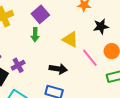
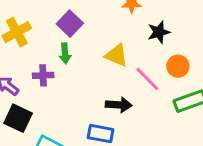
purple cross: (18, 65) -> (43, 75), moved, turned 32
black arrow: (58, 69) -> (119, 105), moved

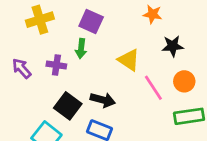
purple square: (70, 24) -> (91, 21), turned -30
black arrow: (119, 105) -> (103, 100), moved
black square: (18, 118) -> (68, 106), moved

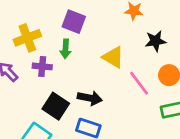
yellow cross: (40, 20) -> (27, 38), moved

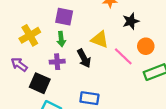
purple cross: (42, 66) -> (57, 62), moved
black arrow: (90, 98) -> (84, 58), moved, turned 60
black square: (56, 106) -> (40, 83), moved

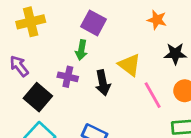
yellow cross: (30, 35) -> (31, 22), moved

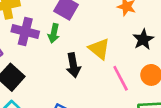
black star: (175, 54) -> (143, 39), turned -30
purple cross: (68, 77) -> (25, 31), moved, size x1.4

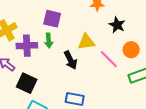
yellow triangle: (99, 49) -> (86, 42), turned -30

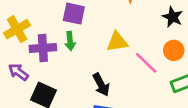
black star: (117, 25) -> (173, 17), moved
black arrow: (71, 60) -> (101, 85), moved

